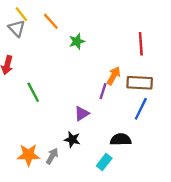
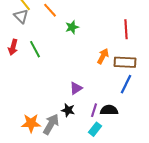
purple line: (103, 91) -> (94, 110), moved
green line: (33, 92) -> (35, 49), moved
gray arrow: (52, 156) -> (51, 124), size x1.5

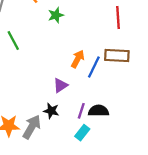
orange arrow: (103, 56) -> (78, 59), moved
blue line: (126, 84) -> (94, 67), moved

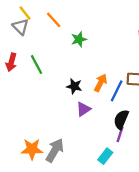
black star: (51, 111) -> (74, 86), moved
purple line: (81, 111) -> (120, 134), moved
black semicircle: (98, 111) -> (121, 119), moved, turned -66

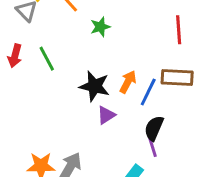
black star: (74, 86) -> (95, 86), size x1.5
purple line: (120, 134) -> (153, 147), turned -35

